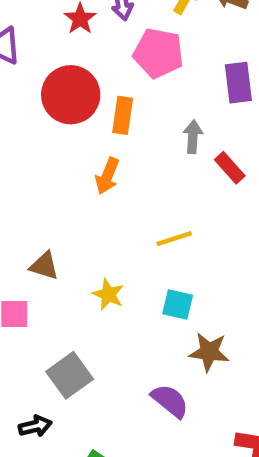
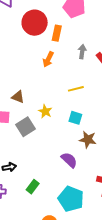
gray arrow: (193, 137) -> (82, 52), moved
gray square: (70, 375) -> (26, 127), moved

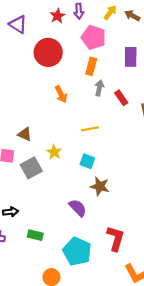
orange rectangle: (57, 33) -> (91, 66), moved
orange arrow: (48, 59) -> (61, 94), turned -56
green rectangle: (33, 187) -> (35, 235), turned 64

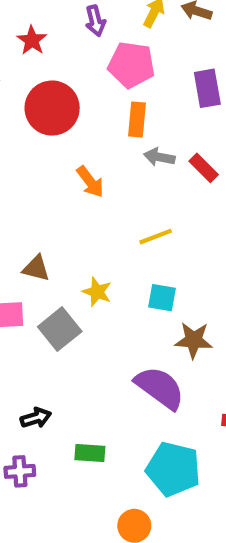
red star: (57, 16) -> (32, 40), moved
gray arrow: (99, 88) -> (159, 157), turned -80
purple semicircle: (78, 208) -> (160, 388), size x1.4

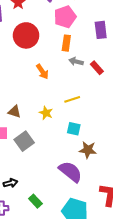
pink pentagon: (131, 65) -> (65, 17), turned -30
yellow star: (97, 292) -> (46, 113), moved
green rectangle: (90, 453) -> (35, 201), turned 40

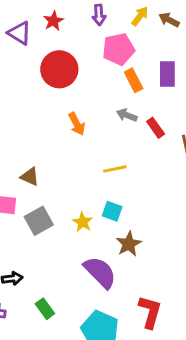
orange rectangle: (66, 43) -> (134, 80), moved, turned -42
yellow star: (46, 113) -> (83, 222), moved
brown star: (88, 150) -> (129, 244), turned 30

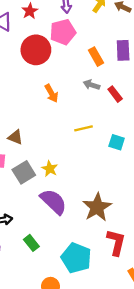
pink pentagon: (118, 49) -> (63, 32), moved
cyan square: (112, 211) -> (117, 142), moved
yellow star: (83, 222) -> (50, 169), moved
brown star: (129, 244) -> (97, 207), moved, size x1.4
purple semicircle: (100, 272) -> (53, 202), moved

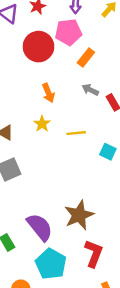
orange rectangle: (96, 57) -> (86, 58), moved, turned 60
yellow star: (50, 169) -> (42, 124), moved
purple semicircle: (53, 202) -> (40, 227), moved

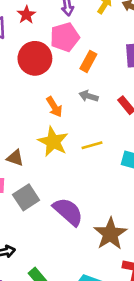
gray arrow: (90, 90) -> (89, 96), moved
yellow star: (42, 124) -> (53, 142), size x1.6
purple semicircle: (40, 227) -> (68, 212), moved

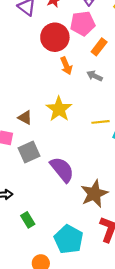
orange arrow: (54, 107) -> (66, 66), moved
yellow line: (92, 145) -> (100, 122), moved

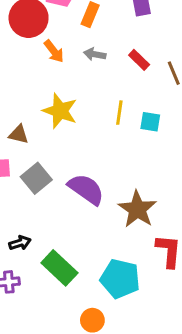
yellow line: (100, 122) -> (119, 113), turned -60
green rectangle: (28, 220) -> (59, 268), size x1.6

